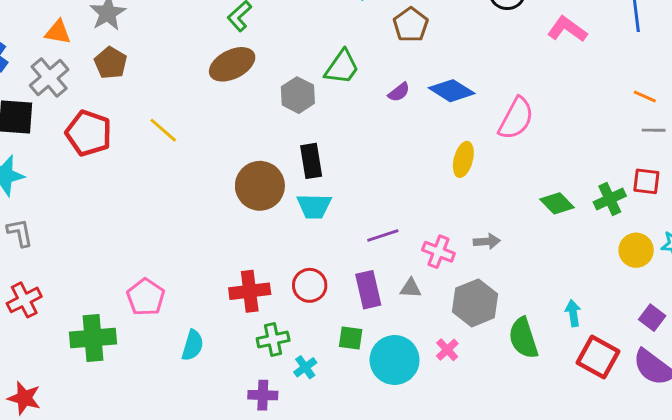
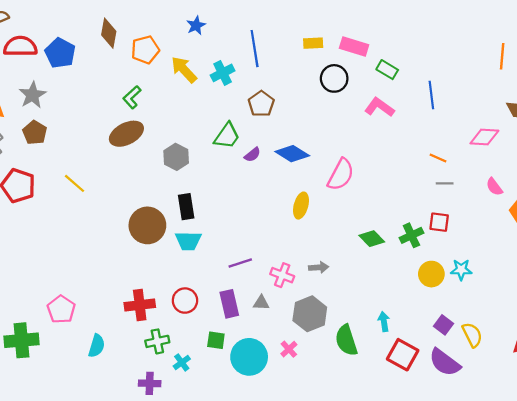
green trapezoid: (342, 67) -> (227, 136), moved

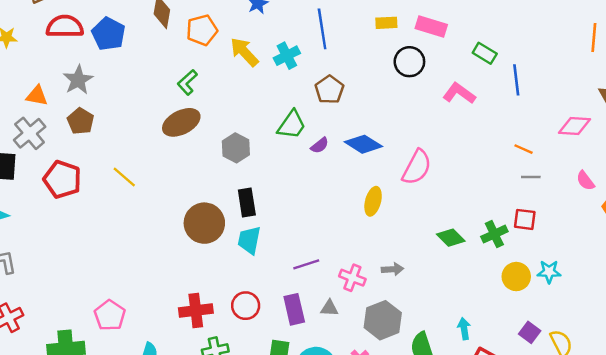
green rectangle: (387, 70) -> (485, 53), moved
cyan trapezoid: (188, 241) -> (249, 240), turned 100

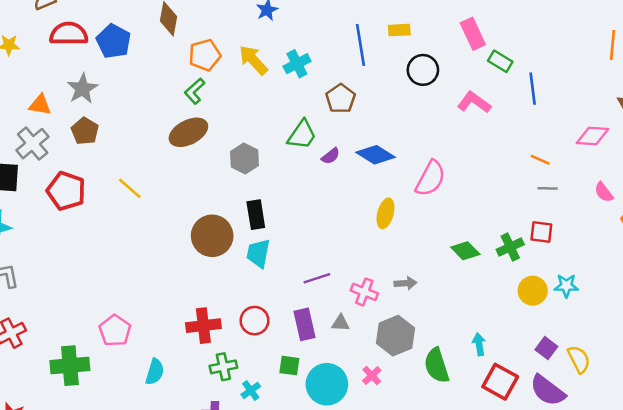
pink rectangle: (431, 27) -> (473, 34), moved, turned 48
blue line: (322, 29) -> (361, 45), moved
orange pentagon: (202, 30) -> (205, 55), moved

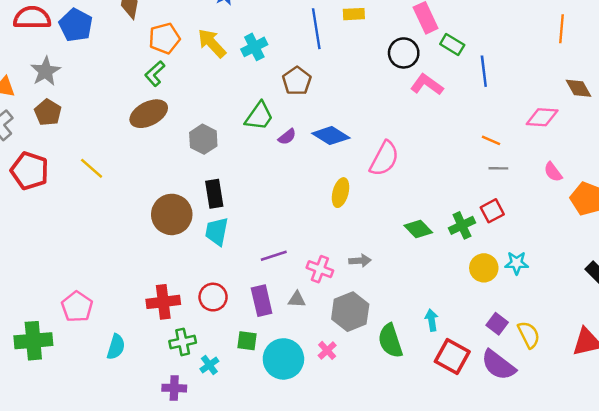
black circle: (423, 70) -> (404, 53), moved
red square: (541, 232) -> (492, 211), turned -35

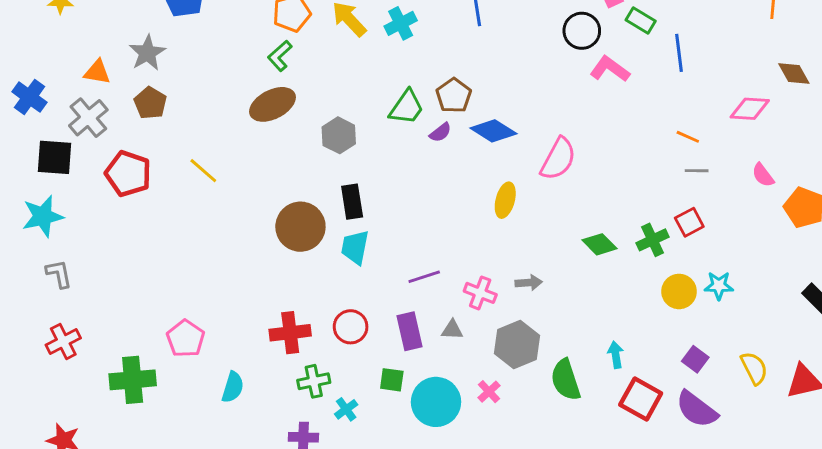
brown pentagon: (297, 81) -> (454, 96), moved
yellow semicircle: (529, 335) -> (754, 368), moved

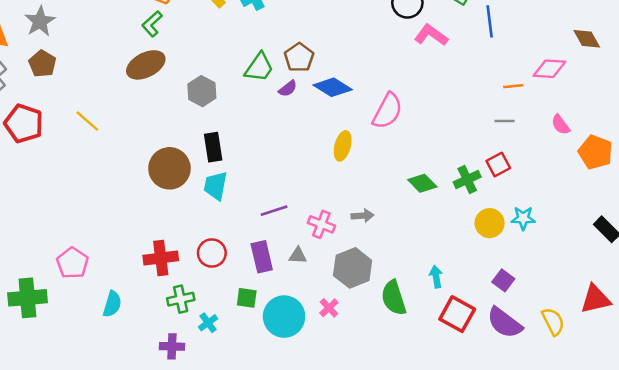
orange line: (688, 137) -> (513, 86), moved, turned -30
yellow semicircle: (754, 368) -> (553, 322), moved

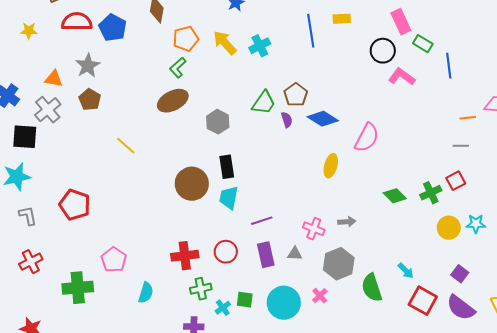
purple semicircle: (288, 89) -> (287, 120), turned -70
red pentagon: (24, 123) -> (75, 205), moved
purple line: (274, 211) -> (262, 221), moved
cyan arrow: (436, 277) -> (406, 271), turned 144
green square: (247, 298) -> (245, 300), moved

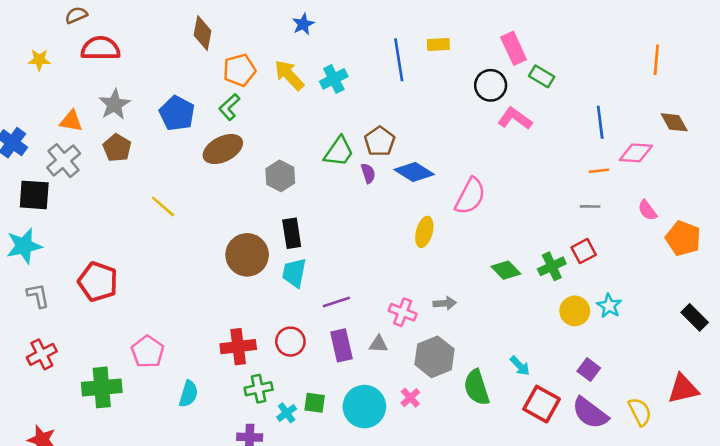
blue pentagon: (113, 28) -> (177, 113), moved
blue line: (449, 66) -> (600, 122), moved
cyan star: (476, 224) -> (609, 306), turned 30

